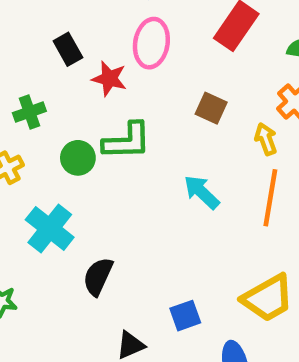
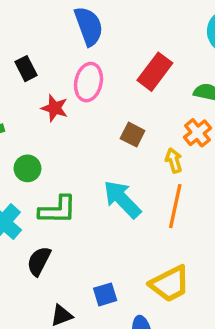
black rectangle: (68, 49) -> (26, 69), moved
green L-shape: (127, 141) -> (58, 210), moved
cyan arrow: (202, 192) -> (122, 199), size x1.4

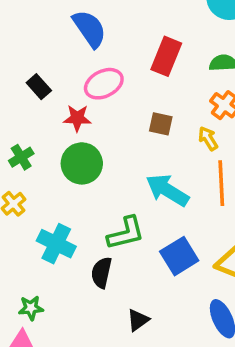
pink ellipse: (88, 82) -> (104, 84), turned 66
green circle: (27, 168) -> (82, 163), moved, size x1.5
green L-shape: (58, 210) -> (126, 233), moved
blue square: (105, 294) -> (179, 256), moved, size x1.5

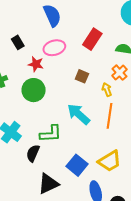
blue square: (179, 256) -> (77, 165), moved, turned -30
black triangle: (138, 320) -> (48, 184), size x1.6

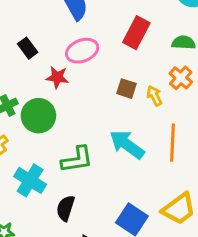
green circle: (34, 90) -> (38, 116), moved
yellow arrow: (107, 90) -> (154, 96), moved
green L-shape: (51, 134) -> (77, 160), moved

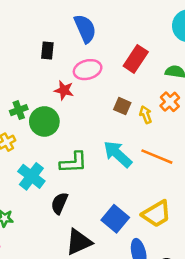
black rectangle: (28, 48) -> (47, 50), moved, turned 36
orange line: (172, 143) -> (157, 157), turned -76

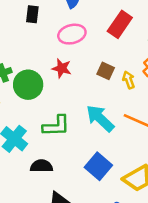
red star: (64, 90) -> (62, 68), moved
black semicircle: (59, 203) -> (41, 166), turned 65
blue square: (115, 219) -> (98, 166), moved

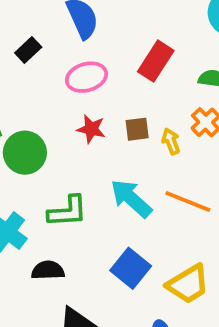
black rectangle: (32, 14) -> (28, 50), turned 42
red star: (62, 68) -> (91, 129), moved
brown square: (106, 71) -> (137, 129), turned -30

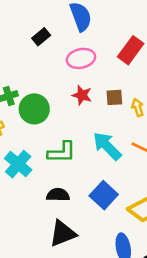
black semicircle: (48, 270) -> (58, 195), moved

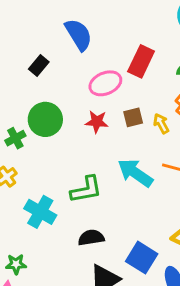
pink ellipse: (81, 58) -> (105, 83), moved
green circle: (34, 109) -> (45, 119), moved
blue square: (104, 195) -> (142, 258), moved

